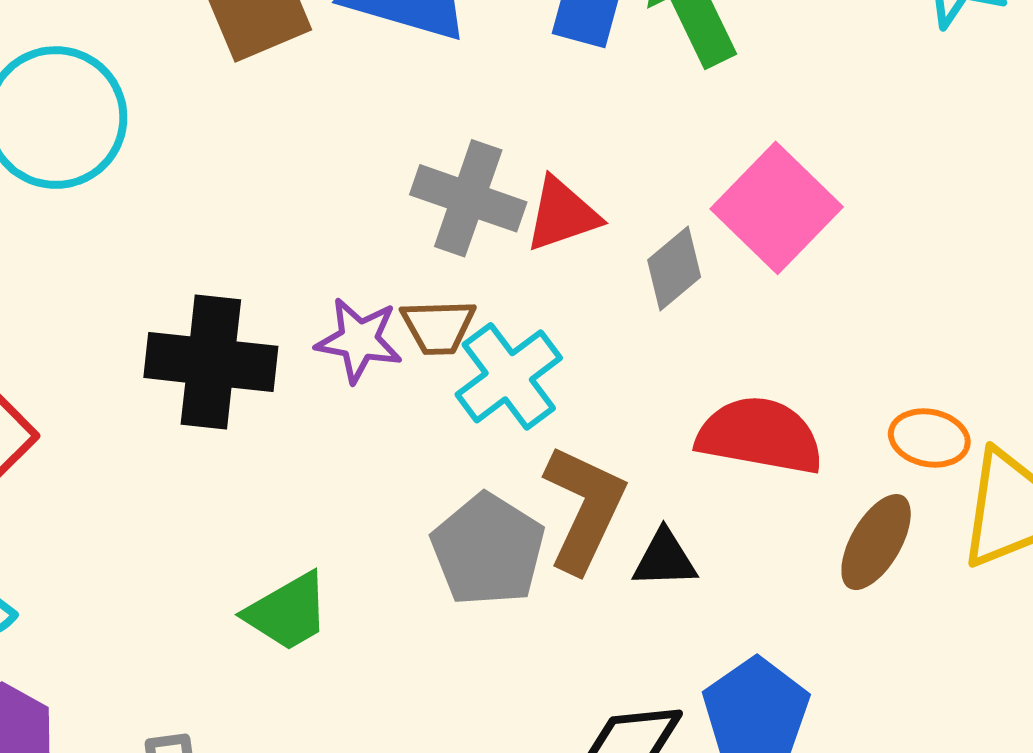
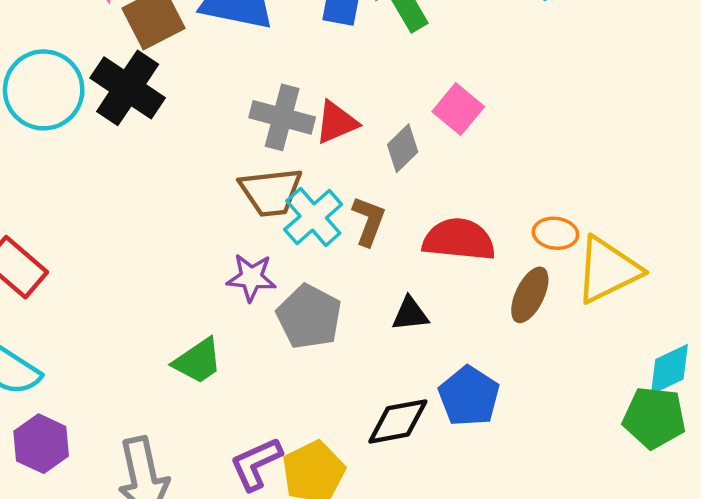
pink square: (777, 208) -> (458, 109), size x0.7
brown trapezoid: (438, 327) -> (271, 192), size x1.5
purple star: (359, 340) -> (251, 278), moved
black cross: (211, 362) -> (128, 88), moved, turned 32
brown L-shape: (584, 508) -> (369, 221), moved, size x0.7

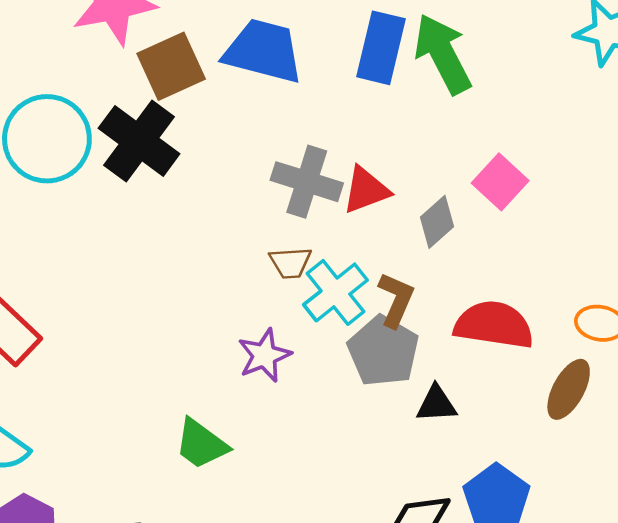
brown trapezoid: (271, 192) -> (290, 263), size x0.6
purple star: (251, 278) -> (264, 355), turned -30
gray pentagon: (309, 317) -> (383, 351), moved
green trapezoid: (198, 361) -> (201, 444), turned 68

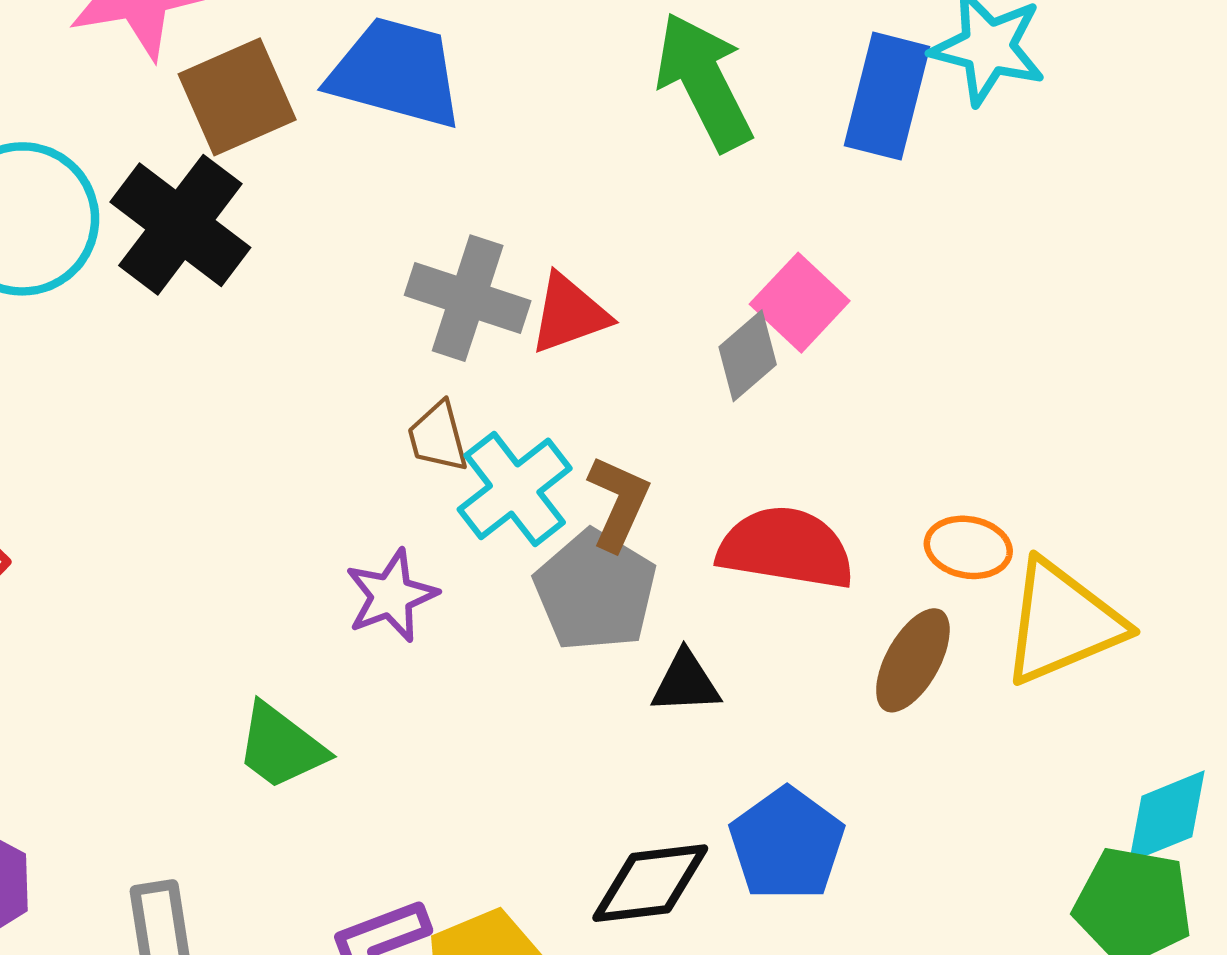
blue rectangle: (381, 48) -> (887, 96), moved
gray diamond: (437, 222) -> (748, 356), moved
brown trapezoid: (290, 263) -> (438, 437), turned 78

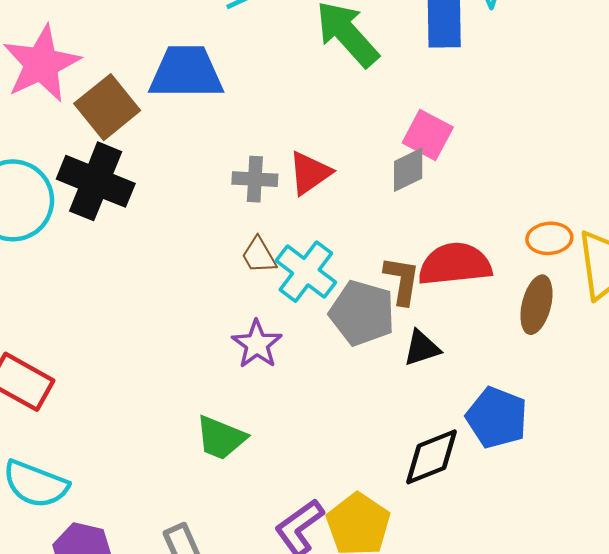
gray cross: (468, 298) -> (255, 179), size x0.7
gray diamond: (748, 356) -> (408, 170), turned 30
brown L-shape: (618, 503) -> (402, 280), moved

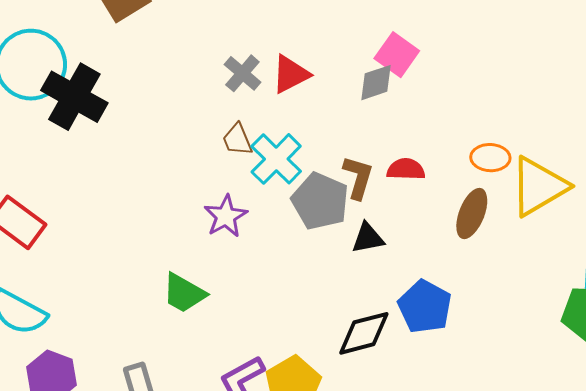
gray cross: (255, 179) -> (242, 73), turned 30
black cross: (96, 181) -> (74, 97), moved
red semicircle: (455, 264) -> (406, 169), size x0.6

